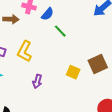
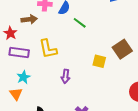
yellow L-shape: (25, 51) -> (48, 49), turned -30

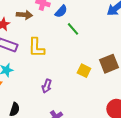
purple arrow: (66, 76) -> (47, 86), moved

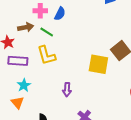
green line: (73, 29) -> (47, 32), moved
yellow square: (84, 71) -> (98, 64), size x1.5

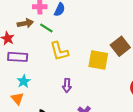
yellow L-shape: (46, 55) -> (59, 51), moved

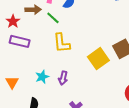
yellow square: (98, 60) -> (98, 59), turned 35
cyan star: (24, 81) -> (42, 77), moved

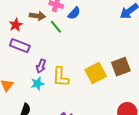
yellow L-shape: (62, 43) -> (61, 77), moved
purple arrow: (63, 78) -> (41, 66), moved

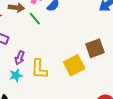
brown square: (121, 67) -> (95, 48), moved

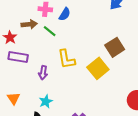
yellow L-shape: (39, 69) -> (66, 59), moved
cyan star: (16, 75) -> (46, 101), moved

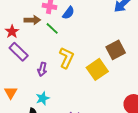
purple rectangle: (18, 57) -> (19, 52), turned 30
yellow L-shape: (66, 59) -> (66, 58), turned -150

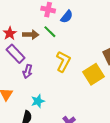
brown arrow: (32, 20) -> (31, 35), moved
purple arrow: (42, 69) -> (28, 71), moved

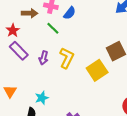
brown arrow: (31, 35) -> (30, 13), moved
purple arrow: (28, 71) -> (44, 58), moved

